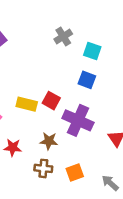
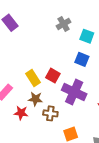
yellow rectangle: (27, 104) -> (33, 78), turned 42
brown star: (49, 141) -> (35, 99), moved
brown cross: (43, 168) -> (50, 113), moved

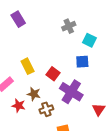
blue square: (82, 59) -> (82, 62), turned -32
yellow rectangle: (33, 78) -> (28, 66), moved
brown cross: (50, 113) -> (46, 109), turned -32

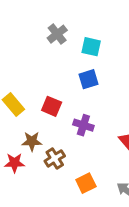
purple cross: (71, 92) -> (83, 125), size x0.6

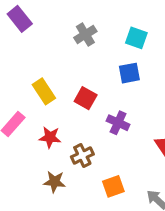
gray cross: (57, 34) -> (85, 34), moved
brown star: (32, 141) -> (54, 182), moved
red star: (14, 163) -> (50, 137), moved

